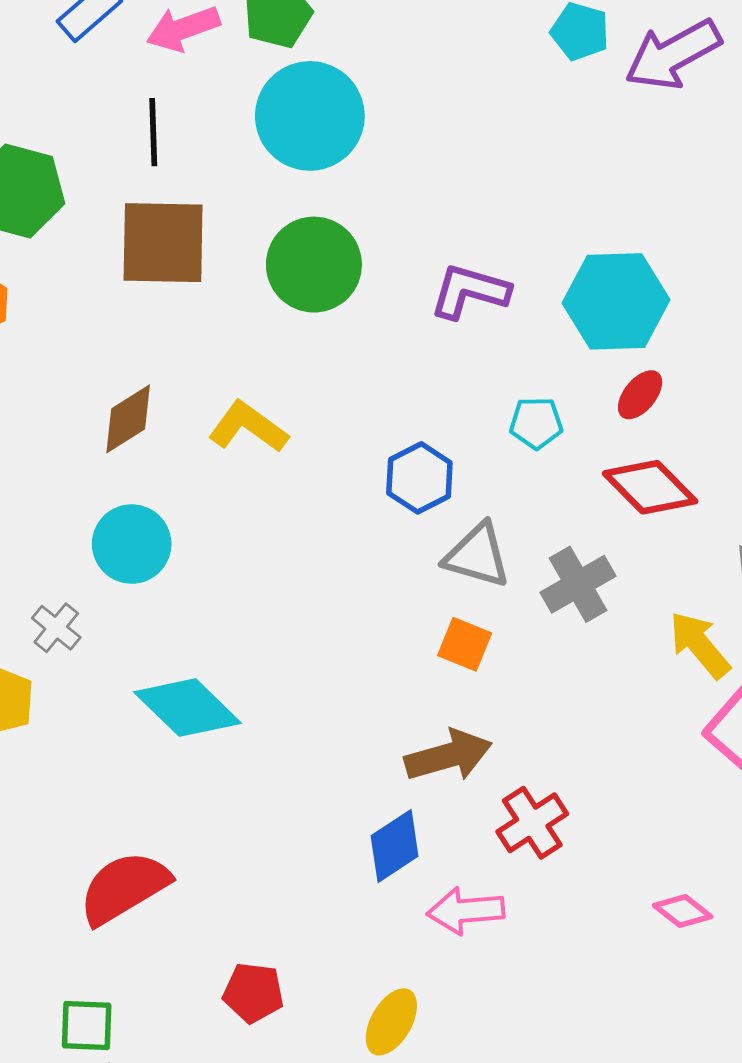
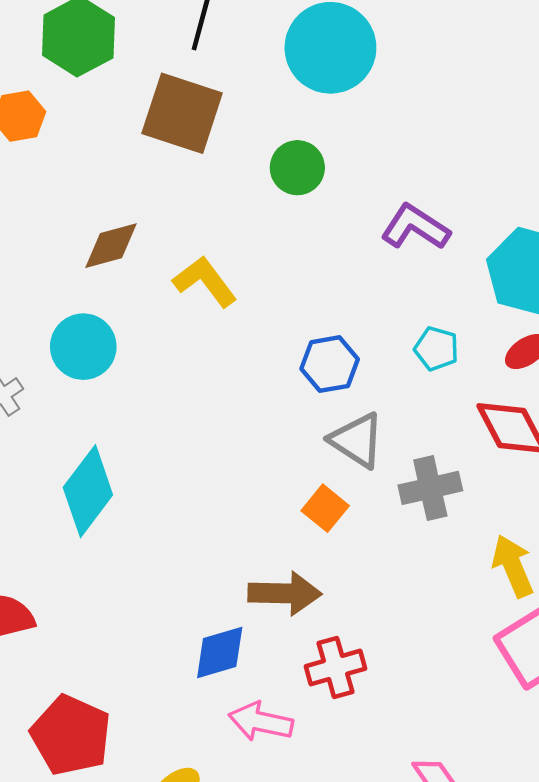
green circle: (314, 265) -> (297, 168), size x0.7
cyan diamond: (188, 708) -> (88, 491), turned 66
red pentagon: (253, 993) -> (71, 735), size x1.6

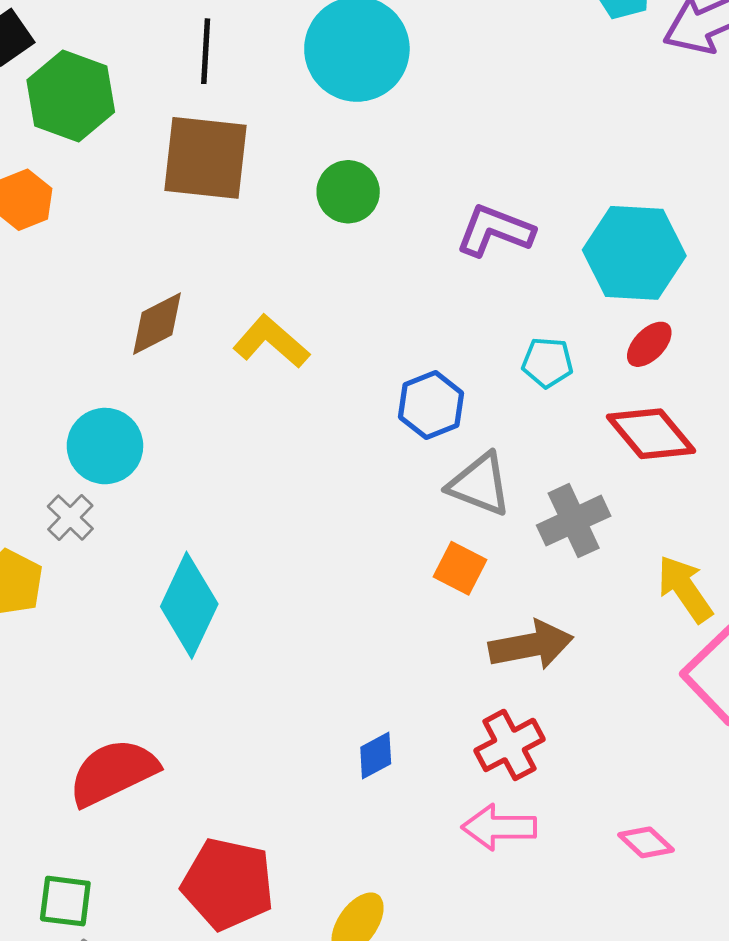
cyan circle: (83, 347) -> (105, 446), moved
brown arrow: (285, 593) -> (531, 645), moved
blue diamond: (220, 652) -> (376, 755), size x0.7
pink arrow: (261, 722) -> (499, 827), moved

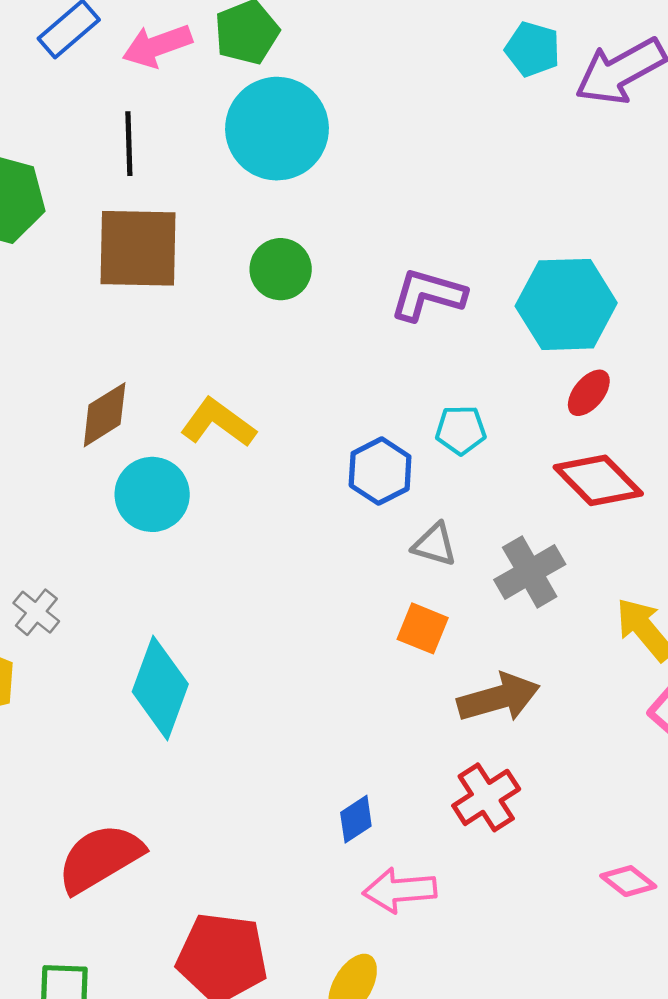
cyan pentagon: (547, 362) -> (461, 430), moved
cyan circle: (105, 446) -> (152, 494), moved
gray triangle: (480, 484) -> (435, 545), size x0.7
pink arrow: (499, 827) -> (400, 890), moved

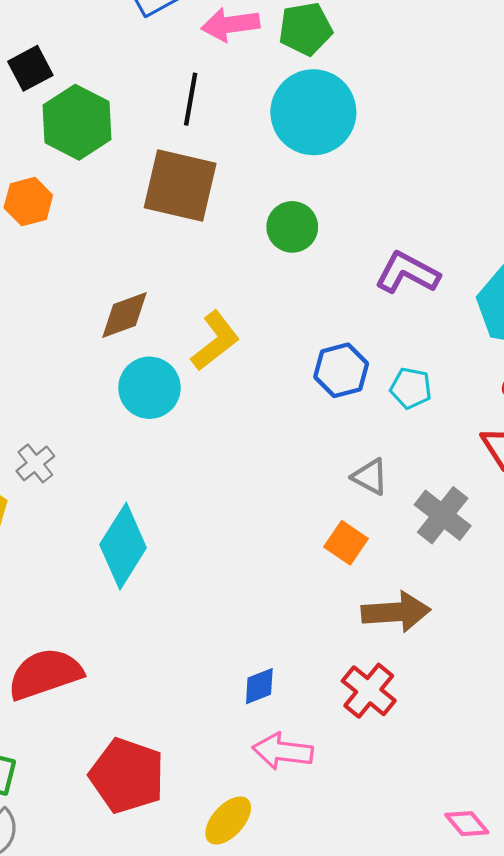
yellow L-shape: (218, 423) -> (215, 341), turned 94
blue hexagon: (380, 471) -> (341, 370), moved
gray cross: (530, 572) -> (443, 515), turned -34
red cross: (486, 797) -> (369, 691), turned -30
pink diamond: (628, 881) -> (467, 824), moved

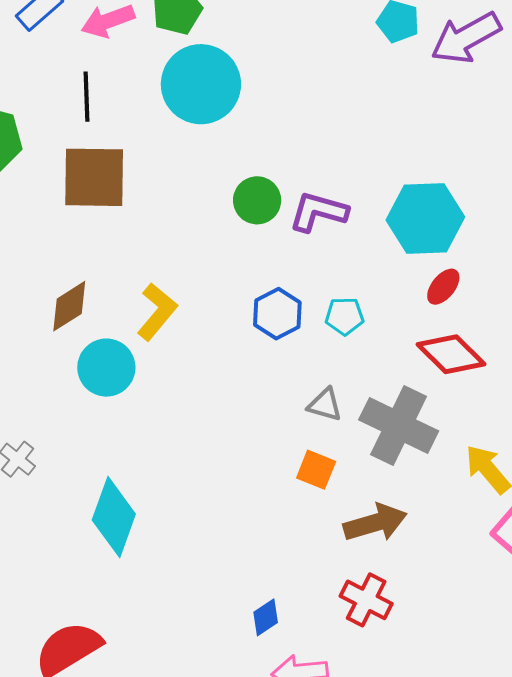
green circle: (292, 227) -> (257, 200), moved
gray cross: (443, 515) -> (399, 425), size x1.4

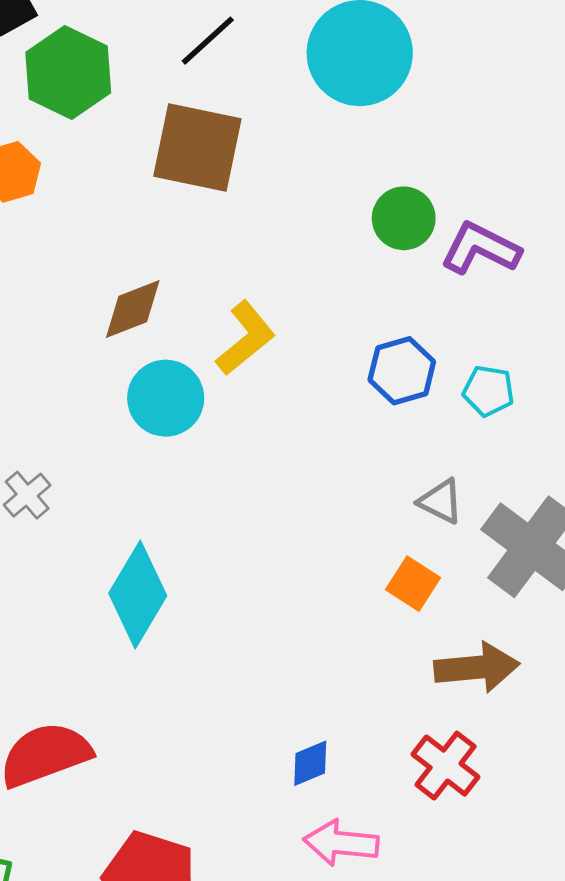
black line: (87, 97) -> (208, 41), turned 39

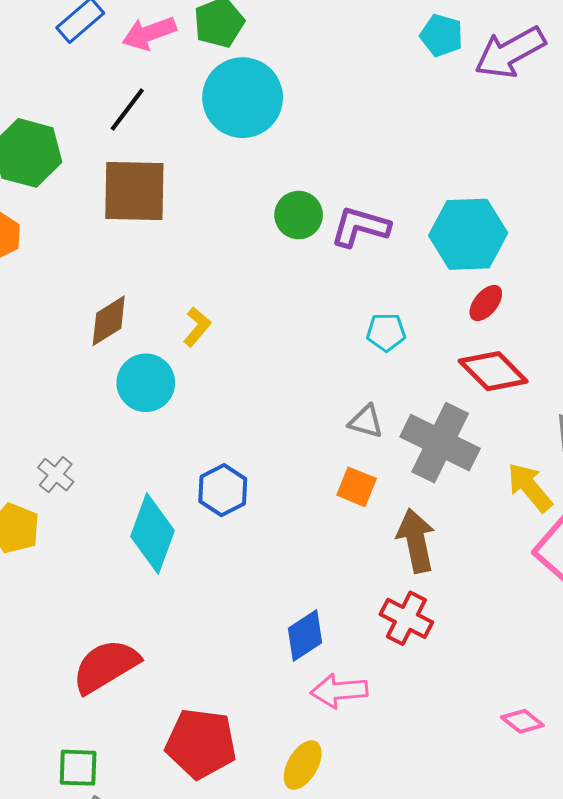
yellow L-shape: (245, 338) -> (197, 327), size x0.7
blue hexagon: (402, 371) -> (223, 490), moved
brown arrow: (477, 668) -> (416, 541), turned -86
blue diamond: (310, 763) -> (305, 635), size x1.4

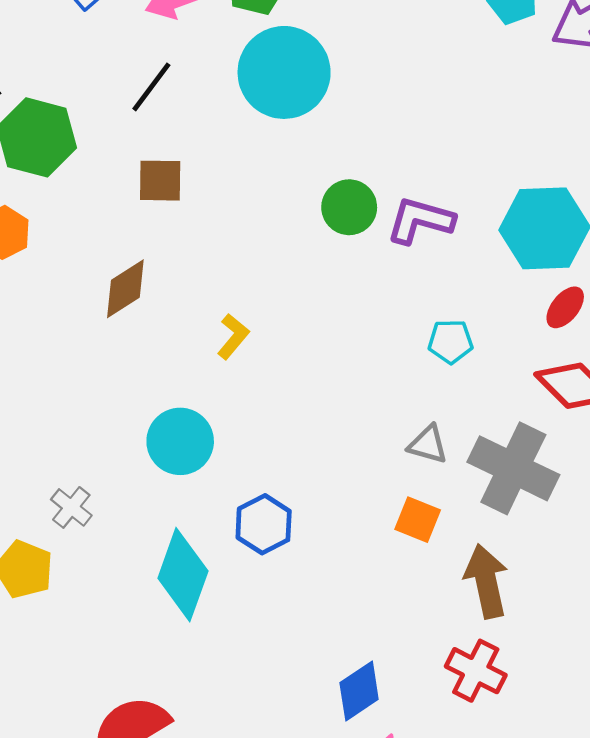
brown square: (134, 191) -> (160, 181), size x0.6
brown diamond: (109, 321) -> (125, 289), moved
cyan circle: (146, 383) -> (180, 441), moved

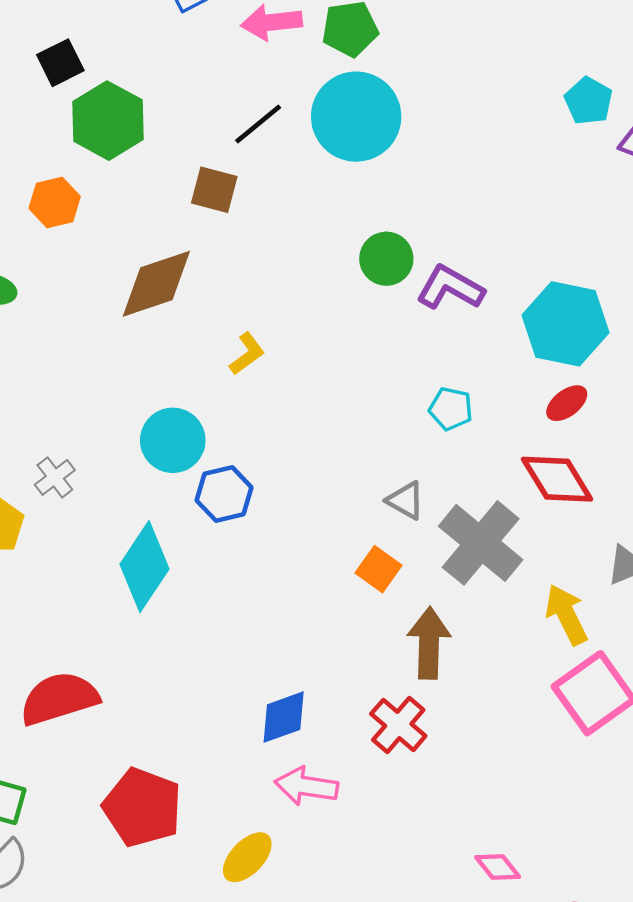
black line: (151, 87) -> (258, 124), moved
brown diamond: (125, 289) -> (156, 284), size x1.4
blue hexagon: (264, 524) -> (224, 494), moved

